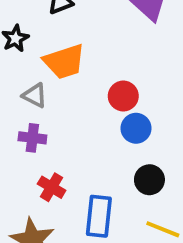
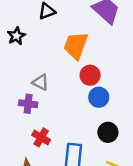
orange trapezoid: (64, 62) -> (76, 46), moved, turned 128
gray triangle: (35, 95) -> (40, 82), moved

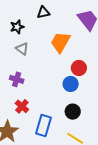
red circle: (90, 75) -> (79, 68), moved
gray triangle: (40, 82) -> (22, 49), moved

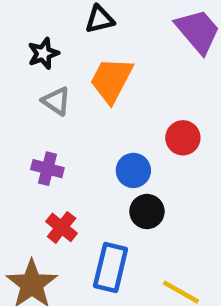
orange trapezoid: (60, 42) -> (111, 80), moved
blue circle: (71, 84) -> (133, 170), moved
black circle: (73, 112) -> (147, 212), moved

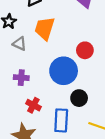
blue circle: (133, 170) -> (64, 71), size x1.6
black circle: (147, 212) -> (79, 98), moved

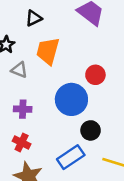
red cross: (33, 105) -> (22, 143), moved
blue rectangle: (61, 120) -> (71, 157), turned 55

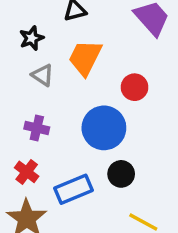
red circle: (95, 75) -> (135, 87), moved
blue rectangle: (71, 157) -> (74, 189), moved

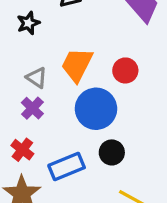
orange trapezoid: (85, 58) -> (77, 65), moved
gray triangle: (43, 75) -> (37, 78), moved
purple cross: (37, 128) -> (32, 108), turned 30

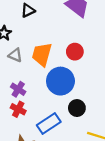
gray triangle: (37, 78) -> (15, 55), moved
red cross: (22, 150) -> (18, 109), moved

